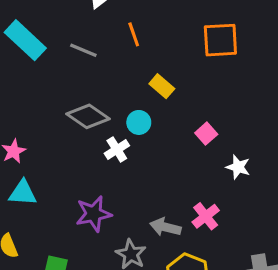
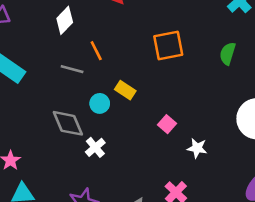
gray line: (83, 50) -> (72, 69), moved
gray diamond: (88, 116) -> (68, 123), turned 40
cyan circle: (139, 122) -> (100, 103), moved

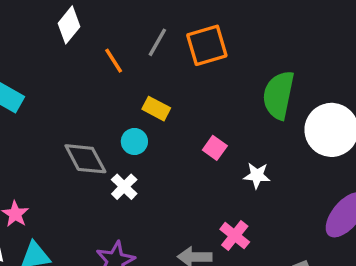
green semicircle: (228, 54) -> (279, 95), moved, size x1.6
gray line: (72, 69) -> (157, 42), moved, turned -70
cyan circle: (100, 103) -> (134, 141), moved

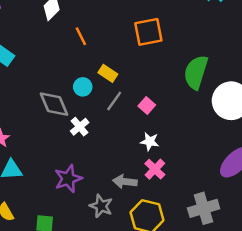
gray line: (157, 42) -> (114, 101), moved
cyan circle: (134, 141) -> (83, 87), moved
white star: (257, 175) -> (150, 142), moved

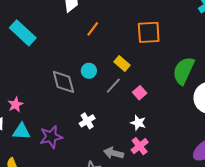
orange line: (81, 36) -> (93, 29), turned 56
yellow rectangle: (108, 73) -> (122, 64), moved
white cross: (80, 127) -> (87, 121), moved
purple star: (68, 179) -> (51, 137), moved

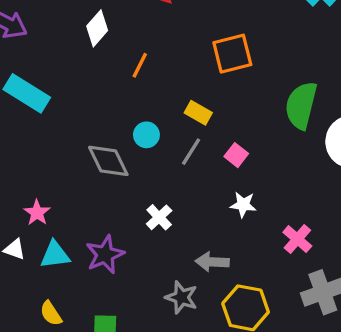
pink cross: (140, 146) -> (297, 239), moved

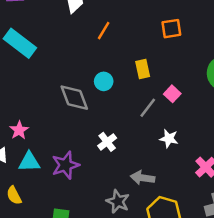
orange square: (232, 54) -> (171, 29), size x0.7
yellow rectangle: (198, 113) -> (143, 69), turned 42
gray line: (191, 152) -> (148, 108), moved
pink square: (236, 155) -> (172, 94), moved
yellow semicircle: (51, 313) -> (14, 195), moved

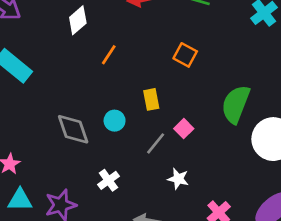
orange square: (171, 29) -> (185, 55), turned 35
cyan circle: (104, 81) -> (115, 121), moved

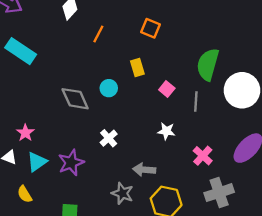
orange square: (185, 55) -> (151, 28), moved
gray line: (156, 143) -> (196, 101), moved, turned -30
cyan triangle: (20, 200) -> (37, 162), turned -30

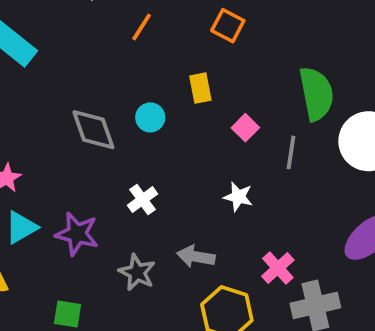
green semicircle: (208, 64) -> (316, 94), turned 148
pink cross: (203, 156) -> (278, 268), moved
purple star: (71, 163) -> (77, 234), turned 30
gray star: (122, 193) -> (137, 272), moved

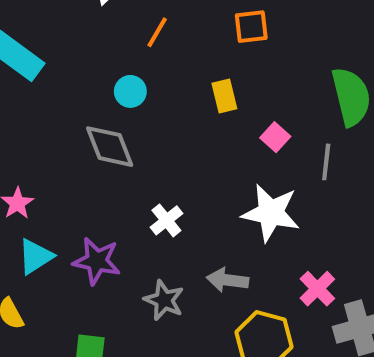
orange square: (228, 26) -> (251, 27), turned -32
cyan circle: (150, 117) -> (130, 91), moved
white star: (238, 197) -> (271, 213), size x1.8

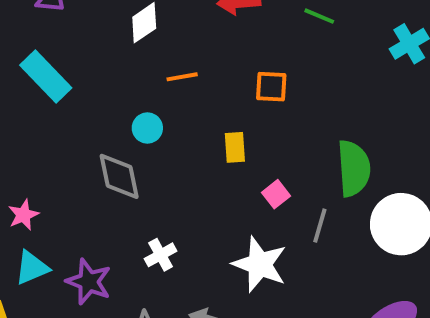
orange line: (157, 32) -> (182, 77), turned 40

